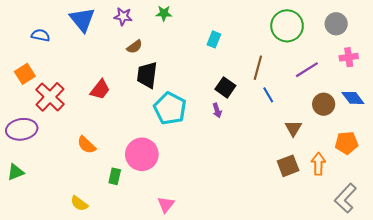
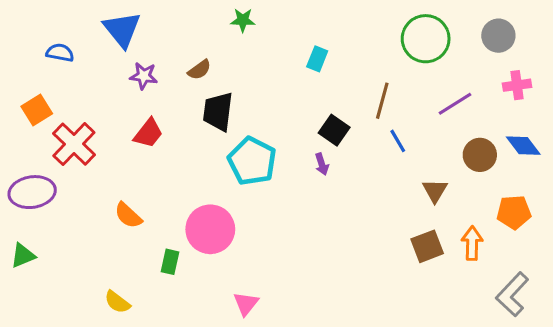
purple star: (123, 16) -> (144, 76), moved

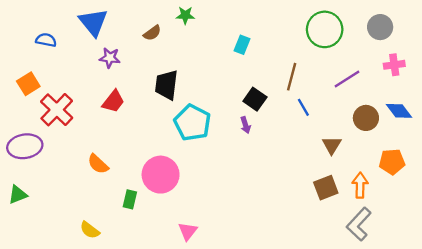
brown semicircle: (199, 70) -> (152, 33), moved
gray L-shape: (512, 294) -> (359, 224), moved

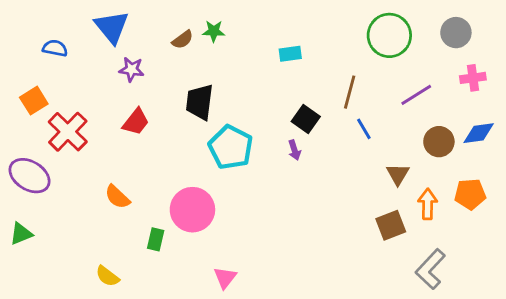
green star: (185, 15) -> (214, 31), moved
cyan rectangle: (242, 45) -> (290, 54), turned 60
blue diamond: (399, 111) -> (479, 133), turned -60
purple ellipse: (25, 146) -> (30, 176), turned 40
orange arrow: (360, 185) -> (428, 204), moved

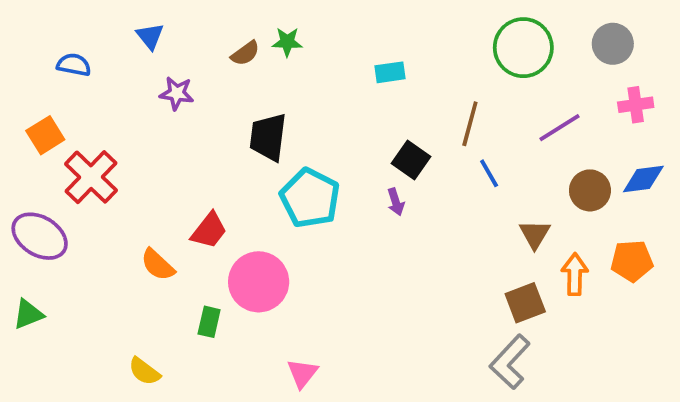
blue triangle: (112, 27) -> (150, 36), size x0.6
red trapezoid: (136, 122) -> (209, 230), moved
gray L-shape: (430, 269) -> (510, 362), moved

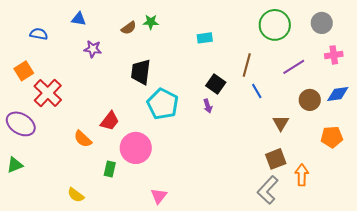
blue triangle: (150, 36) -> (79, 19), turned -42
orange arrow: (575, 274) -> (302, 175), moved

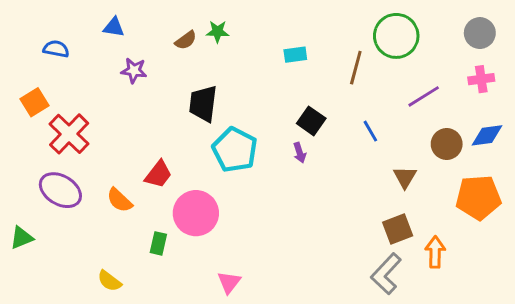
gray circle: (322, 23) -> (480, 33), moved
brown line: (247, 65) -> (356, 68), moved
purple ellipse: (21, 124) -> (60, 190), moved
orange pentagon: (332, 137) -> (478, 197), size x1.4

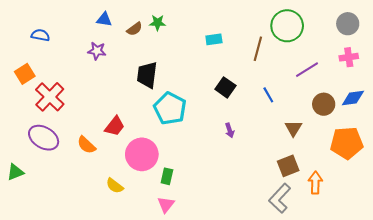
blue triangle: (114, 27) -> (104, 20), moved
purple arrow: (300, 153) -> (230, 130), moved
green rectangle: (158, 243) -> (167, 176), moved
yellow semicircle: (109, 281) -> (115, 186), moved

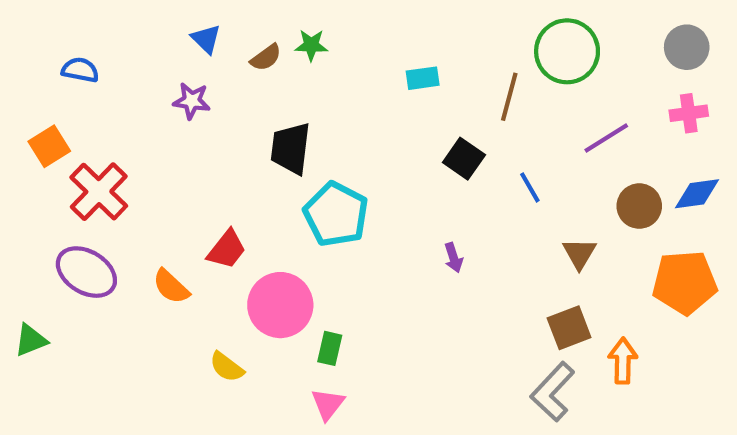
blue triangle: (104, 20) -> (206, 39), turned 35
black square: (225, 87) -> (464, 159), moved

